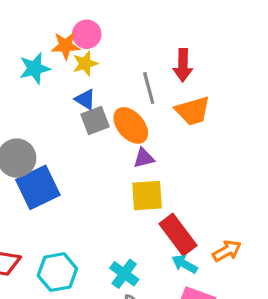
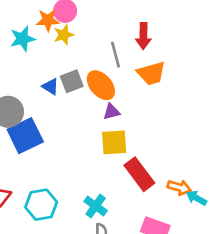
blue triangle: (85, 99) -> (50, 87), moved
orange arrow: (227, 251) -> (179, 187), turned 45
cyan arrow: (185, 264) -> (196, 198), moved

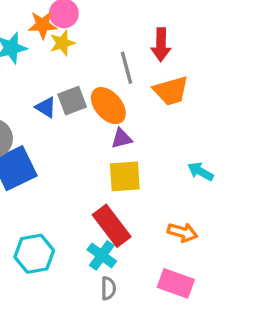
red rectangle: (139, 174) -> (112, 226), moved
orange arrow: (179, 187) -> (182, 232), moved
cyan arrow: (196, 198) -> (201, 171), moved

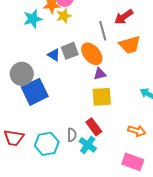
red arrow: (161, 45) -> (124, 17), turned 54
red rectangle: (112, 226) -> (94, 127), size x0.7
gray semicircle: (108, 288) -> (72, 135), moved

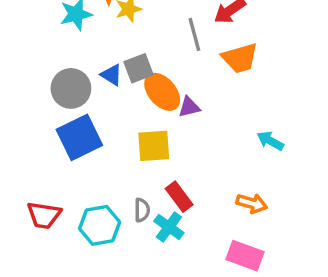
orange ellipse: (92, 54) -> (162, 92), moved
gray circle: (22, 74) -> (71, 88), moved
yellow square: (102, 97) -> (154, 146), moved

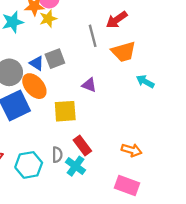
orange ellipse: (162, 92) -> (34, 86), moved
purple triangle: (189, 107) -> (89, 85), turned 35
cyan arrow: (270, 141) -> (145, 81), moved

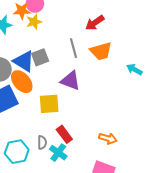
gray line: (93, 36) -> (73, 48), moved
blue triangle: (37, 63) -> (24, 61), size x1.6
cyan arrow: (145, 81) -> (134, 69), moved
purple triangle: (89, 85) -> (70, 81), size x1.5

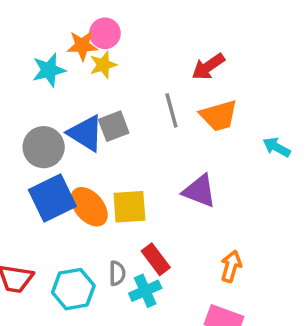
purple triangle: (70, 81) -> (199, 191), moved
orange ellipse: (22, 82) -> (89, 207), moved
orange arrow: (108, 138) -> (231, 266), turned -90
cyan cross: (58, 153) -> (145, 291), turned 30

